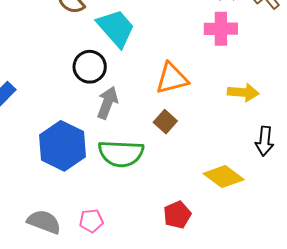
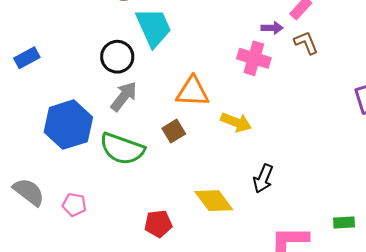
yellow arrow: (243, 92) -> (236, 122), moved

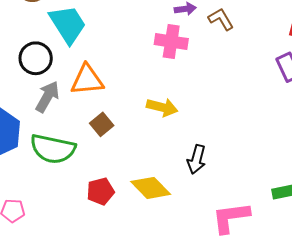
orange triangle: (193, 92) -> (87, 80), moved
red pentagon: (158, 224) -> (100, 191), moved

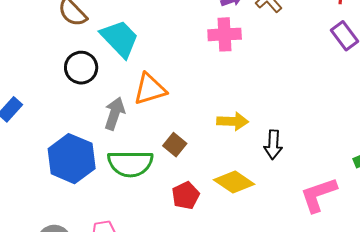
black circle: (36, 58) -> (81, 68), moved
yellow arrow: (162, 107) -> (233, 121), moved
brown square: (102, 124) -> (175, 145), moved

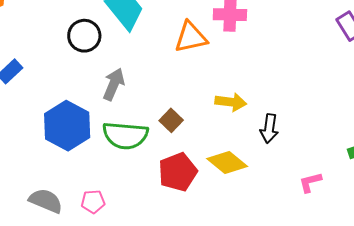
orange triangle: (150, 89) -> (191, 37), moved
pink L-shape: (318, 195) -> (310, 182), size x0.6
red pentagon: (186, 196) -> (178, 172), size x1.4

